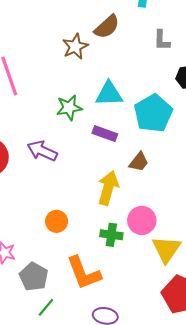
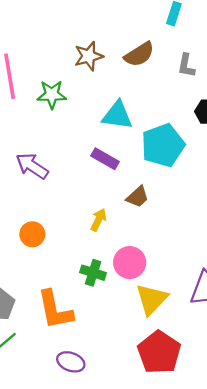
brown semicircle: (107, 27) -> (139, 54), moved
green star: (69, 108) -> (52, 94), moved
yellow arrow: (108, 188) -> (98, 220), size x0.6
orange circle: (57, 221) -> (32, 234), moved

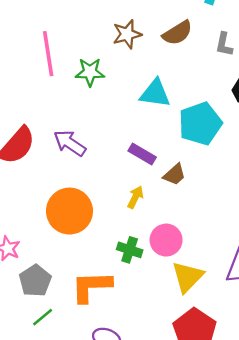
purple rectangle: (105, 159) -> (142, 154), moved
orange circle: (32, 234) -> (69, 211), size x1.8
orange L-shape: (55, 310) -> (91, 287), turned 99

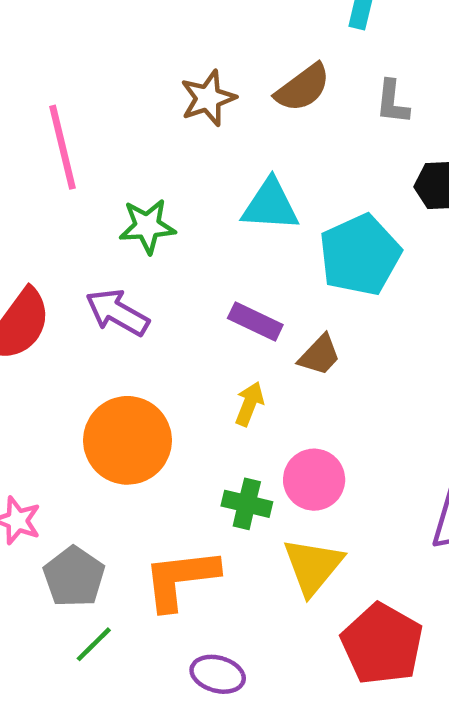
green star: (90, 72) -> (147, 226), moved
yellow triangle: (188, 277) -> (313, 566), moved

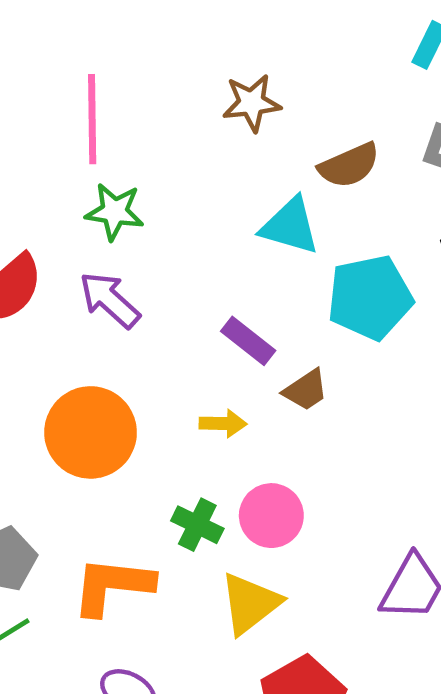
brown semicircle: (303, 88) -> (349, 165), moved
green star: (147, 226) -> (115, 212), moved
yellow arrow: (249, 404) -> (223, 423), turned 57

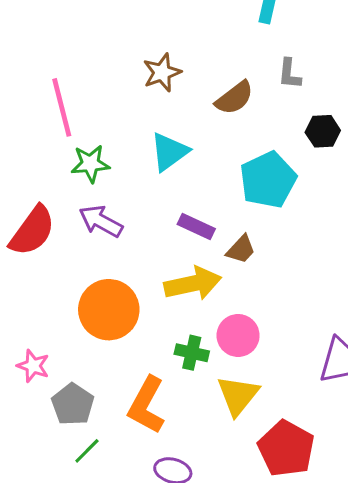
cyan triangle: (290, 226) -> (169, 152), moved, turned -39
yellow arrow: (223, 423) -> (193, 284), size x1.8
orange L-shape: (112, 586) -> (146, 405), turned -54

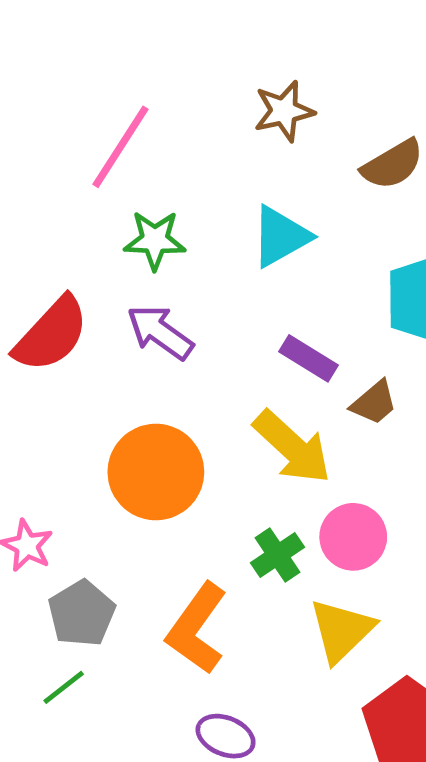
pink line: (62, 107) -> (121, 147), turned 40
yellow arrow: (193, 284) -> (292, 447), turned 48
green cross: (192, 353) -> (278, 555), turned 36
green line: (87, 451) -> (64, 687), moved

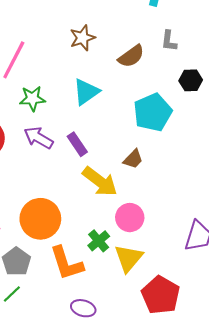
purple rectangle: (309, 358) -> (77, 144), moved, turned 30
orange circle: (156, 472) -> (40, 219), moved
green cross: (278, 555) -> (99, 241), moved
orange L-shape: (197, 628) -> (66, 263), turned -48

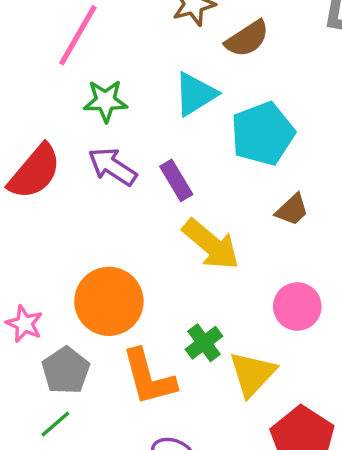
brown semicircle: (131, 56) -> (247, 39), moved
cyan pentagon: (153, 112) -> (263, 134), moved
brown trapezoid: (133, 159) -> (292, 210), moved
pink circle: (130, 218) -> (297, 306), moved

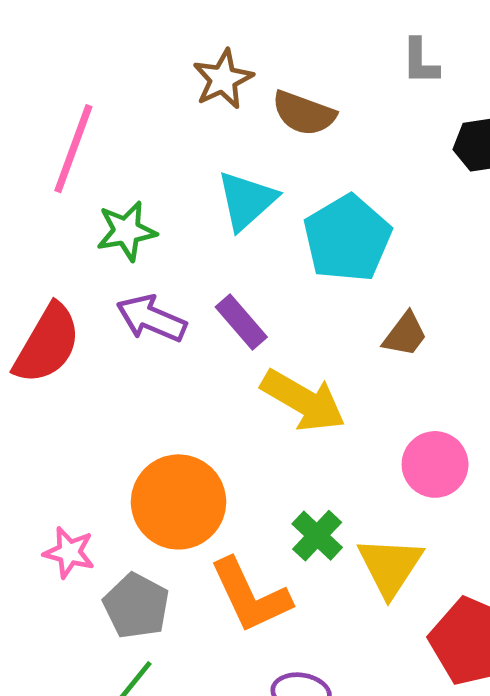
brown semicircle: (247, 39) -> (304, 113), turned 63

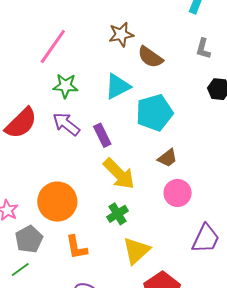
pink circle: (435, 464) -> (178, 193), moved
green cross: (317, 536) -> (117, 214), moved
orange L-shape: (250, 596) -> (76, 247), size x0.7

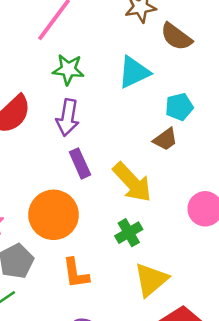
cyan pentagon: (154, 113) -> (179, 107), size x0.6
purple arrow: (66, 124) -> (68, 118), turned -120
purple rectangle: (102, 135) -> (80, 163), moved
brown trapezoid: (168, 158) -> (165, 139), moved

